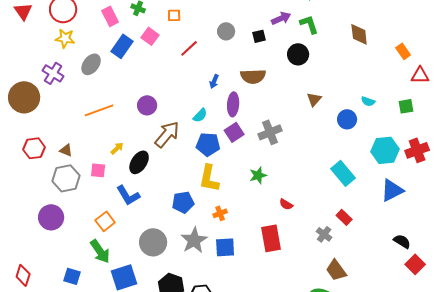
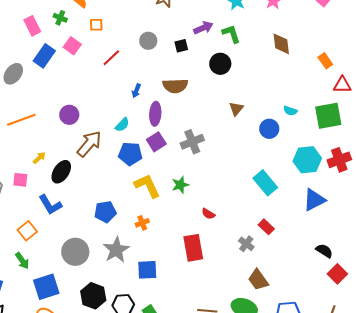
green square: (406, 106) -> (328, 116), size x1.8
yellow L-shape: (209, 178) -> (147, 186), moved, turned 144
blue square: (225, 247) -> (147, 270), moved
green arrow: (100, 251) -> (22, 261), size x0.7

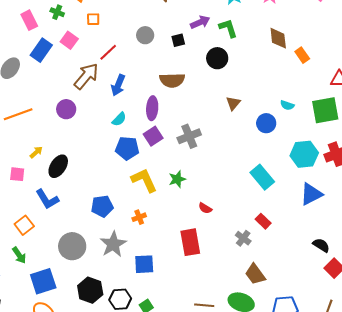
orange rectangle: (325, 61) -> (302, 55), moved
blue arrow: (136, 91) -> (118, 85), moved, size x1.5
brown arrow: (89, 144) -> (86, 76), moved

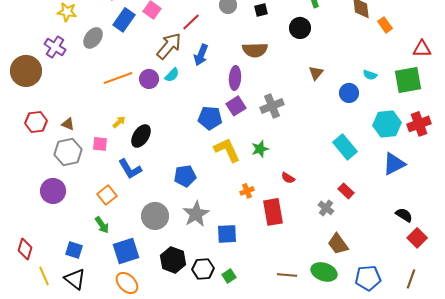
orange line: (18, 114) -> (118, 78), moved
cyan semicircle: (119, 119) -> (172, 75), moved
orange cross: (139, 217) -> (247, 191), moved

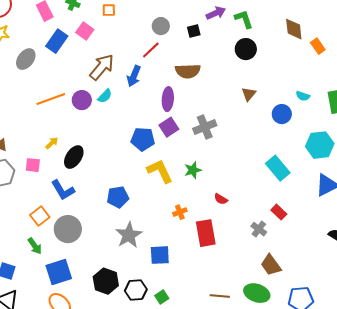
red line: (191, 22) -> (151, 50), moved
black circle: (300, 28) -> (246, 49), moved
gray circle: (155, 216) -> (68, 229), moved

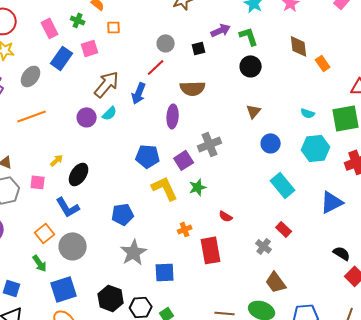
pink square: (85, 31) -> (90, 48), turned 36
orange line: (51, 99) -> (32, 116), moved
blue circle: (282, 114) -> (271, 143), moved
purple square: (169, 127) -> (184, 160), moved
cyan hexagon: (320, 145) -> (316, 148), moved

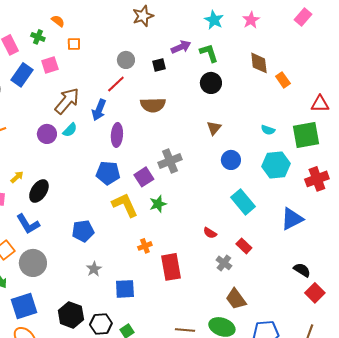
purple ellipse: (173, 116) -> (117, 135), moved
red semicircle: (226, 216) -> (210, 233), moved
gray star: (134, 252) -> (94, 269), size x0.6

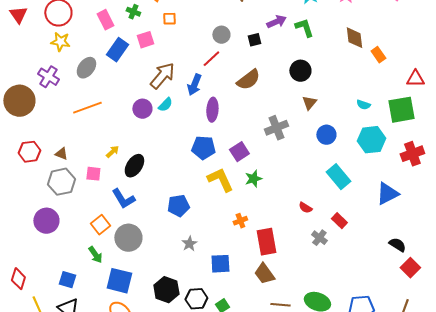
black circle: (211, 83) -> (300, 71), moved
brown semicircle: (153, 105) -> (248, 80), turned -35
gray cross: (170, 161) -> (276, 128), moved
brown trapezoid: (236, 299) -> (264, 274), moved
blue square: (24, 306) -> (119, 281), turned 32

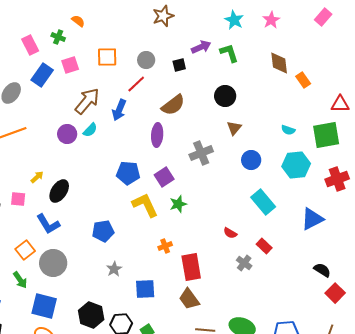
orange square: (169, 19) -> (107, 57), moved, size x1.5
purple ellipse: (212, 110) -> (157, 135), moved

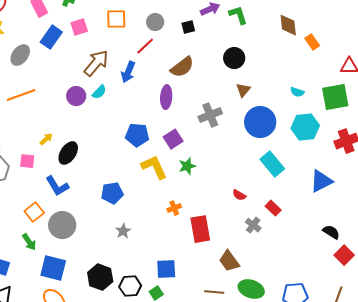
blue circle: (251, 160) -> (260, 122), size x1.6
blue square: (145, 289) -> (166, 269), moved
brown trapezoid: (189, 299) -> (229, 261), moved

